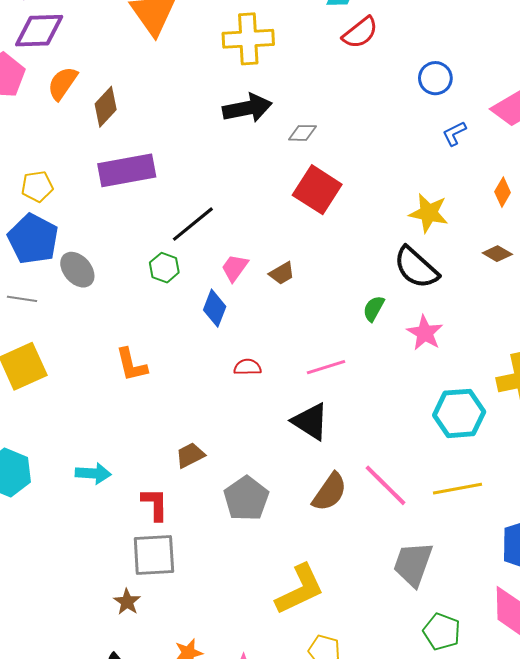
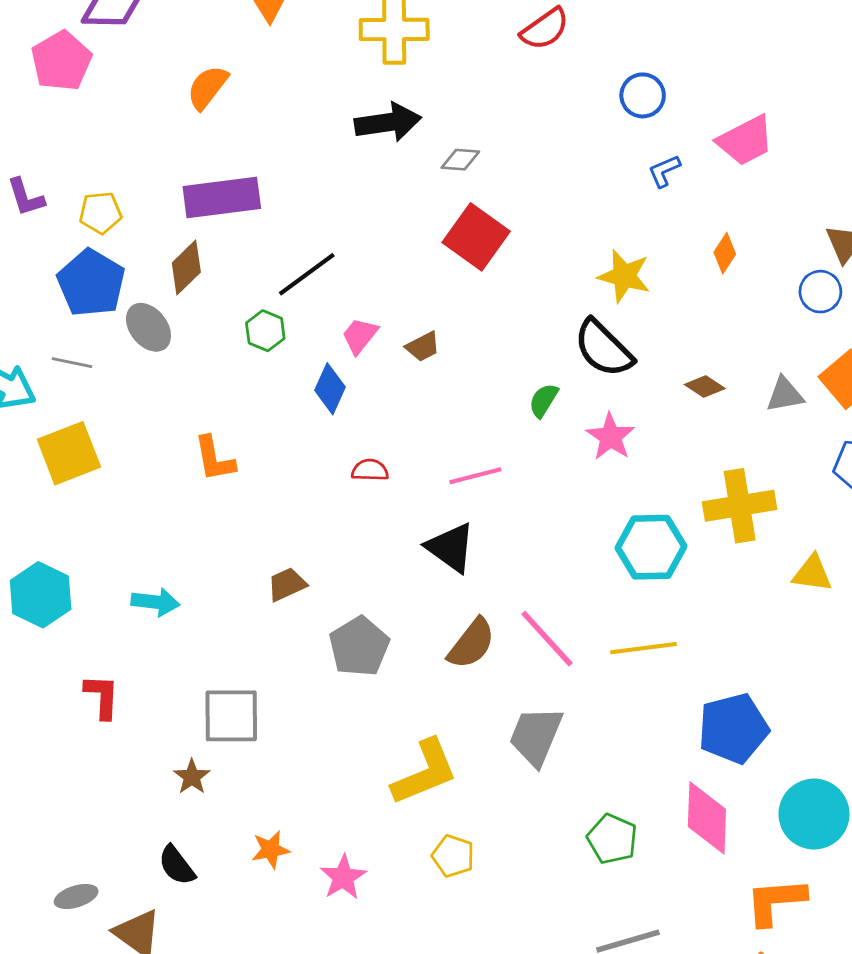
orange semicircle: (63, 83) -> (207, 87), moved
brown diamond: (106, 107) -> (186, 267), moved
brown diamond: (497, 254) -> (705, 386), moved
red L-shape: (155, 504) -> (102, 696), moved
gray trapezoid: (413, 564) -> (536, 736), moved

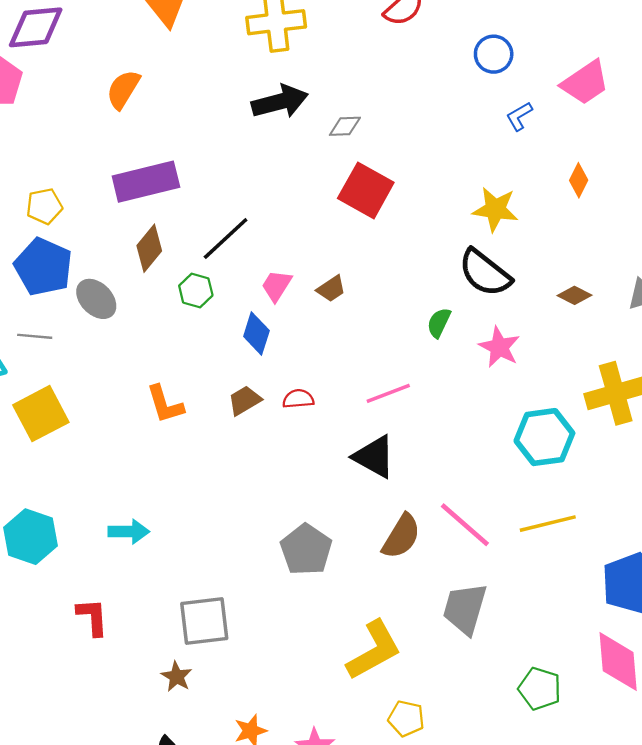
brown diamond: (186, 267) -> (149, 248), moved
brown trapezoid: (287, 584) -> (244, 400), moved

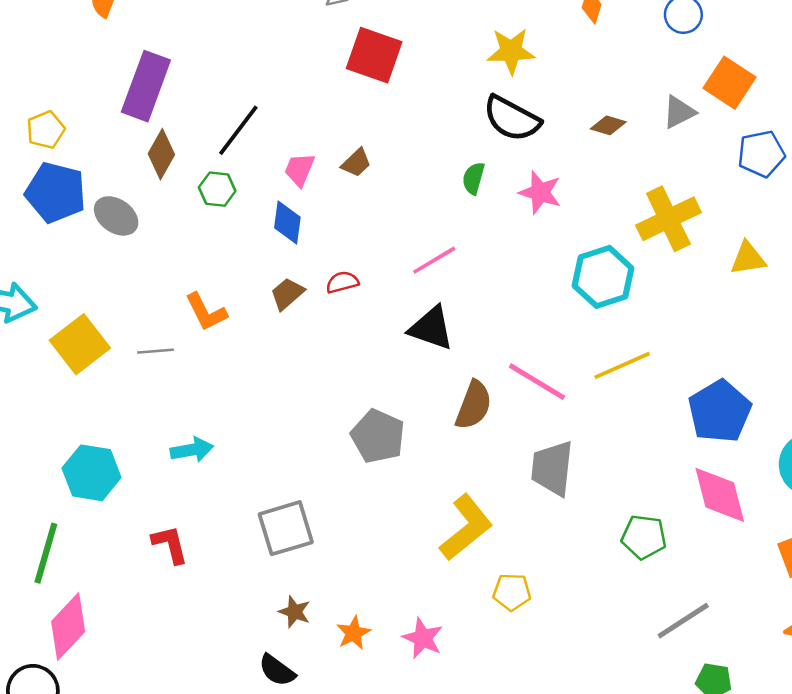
purple rectangle: (146, 182) -> (146, 86), turned -46
gray line: (35, 336) -> (155, 351), moved
brown star: (177, 677) -> (295, 612), moved

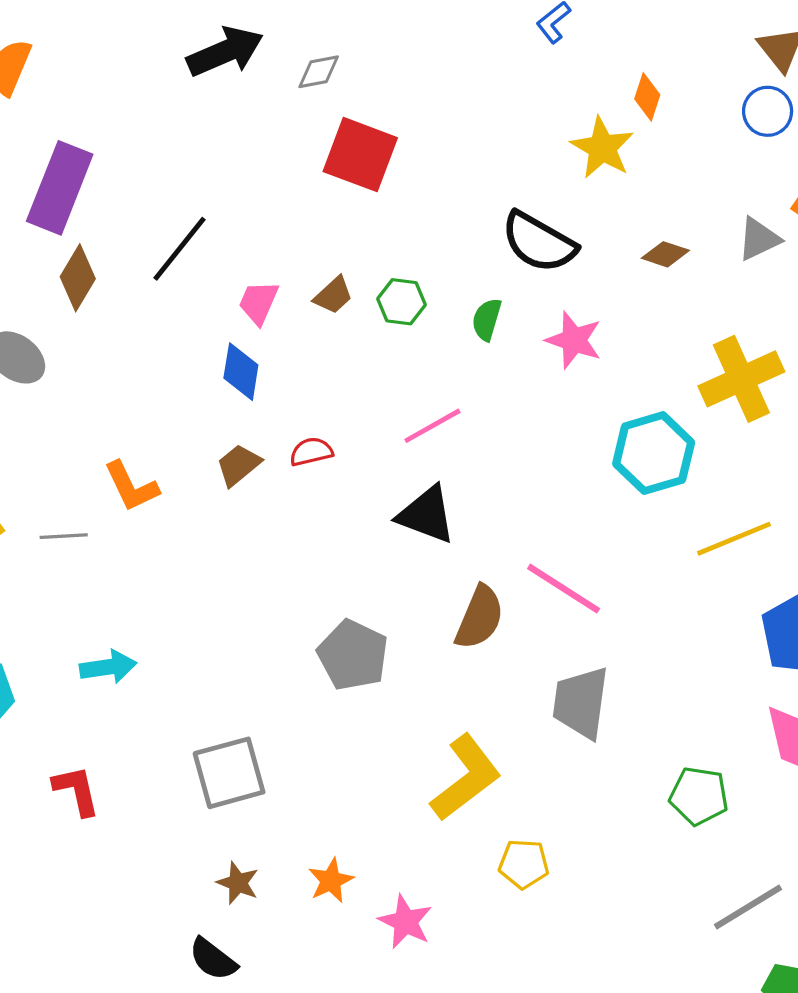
yellow star: (511, 51) -> (602, 148), moved, turned 30
green hexagon: (217, 189) -> (401, 302), moved
yellow line: (622, 365) -> (734, 539), moved
orange star: (353, 633) -> (331, 881), moved

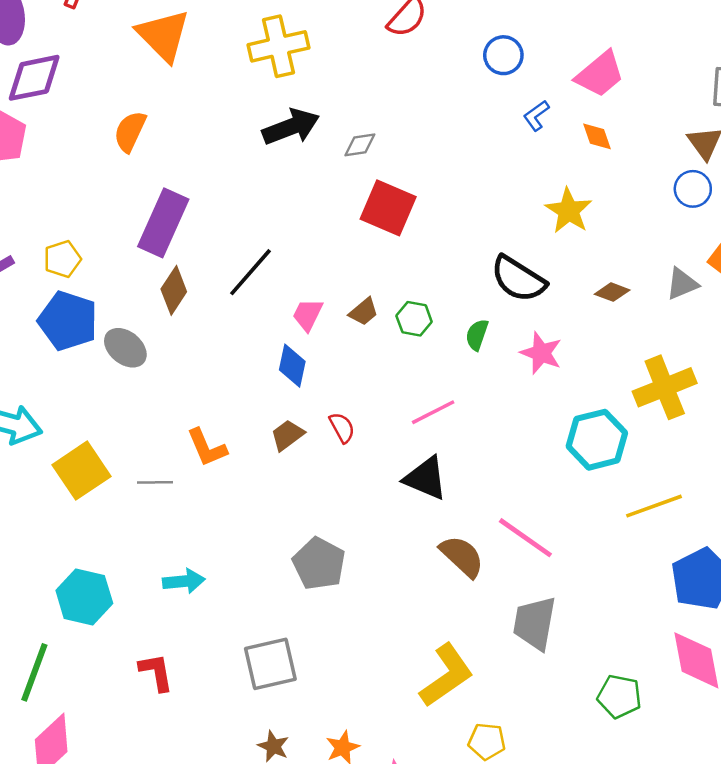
orange diamond: (647, 97) -> (597, 136), moved, turned -40
red semicircle: (311, 452) -> (342, 428), turned 72
brown semicircle: (480, 617) -> (462, 556), turned -72
gray pentagon: (353, 655) -> (319, 564), moved

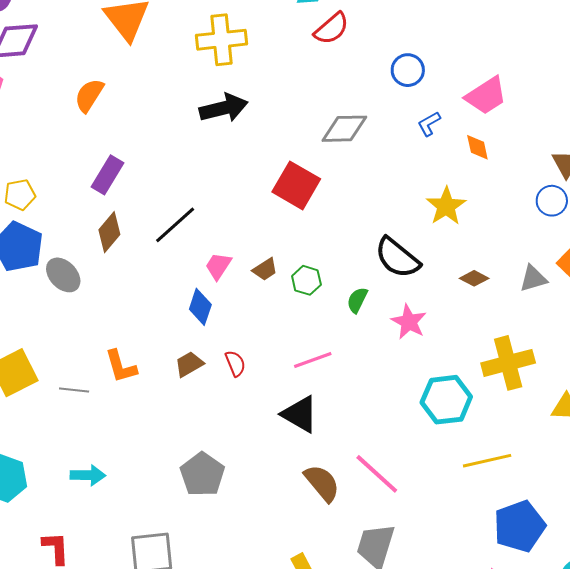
gray diamond: (360, 145) -> (344, 129), moved, size x1.6
purple rectangle: (163, 223) -> (108, 175), size x0.7

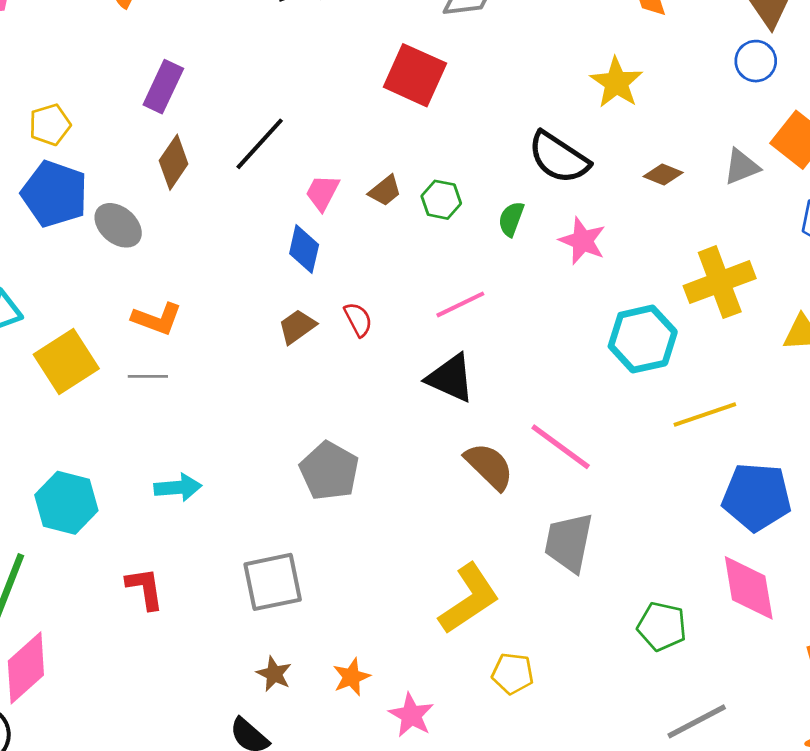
orange L-shape: (121, 366) -> (157, 319), moved, turned -48
blue pentagon: (519, 526) -> (757, 497), turned 30

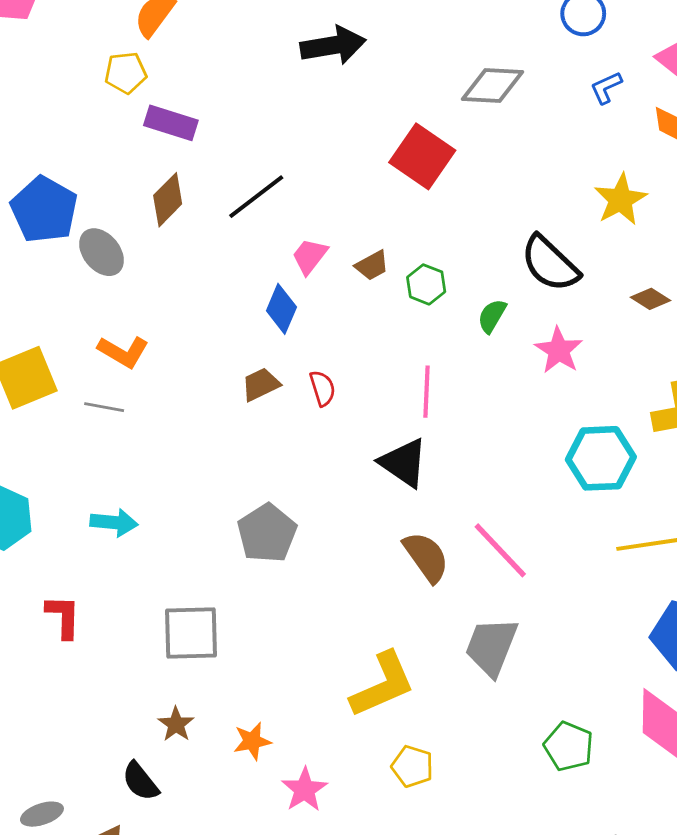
purple rectangle: (163, 87) -> (171, 123), turned 72
yellow pentagon: (50, 125) -> (126, 73), moved
pink line: (460, 304) -> (426, 392), turned -72

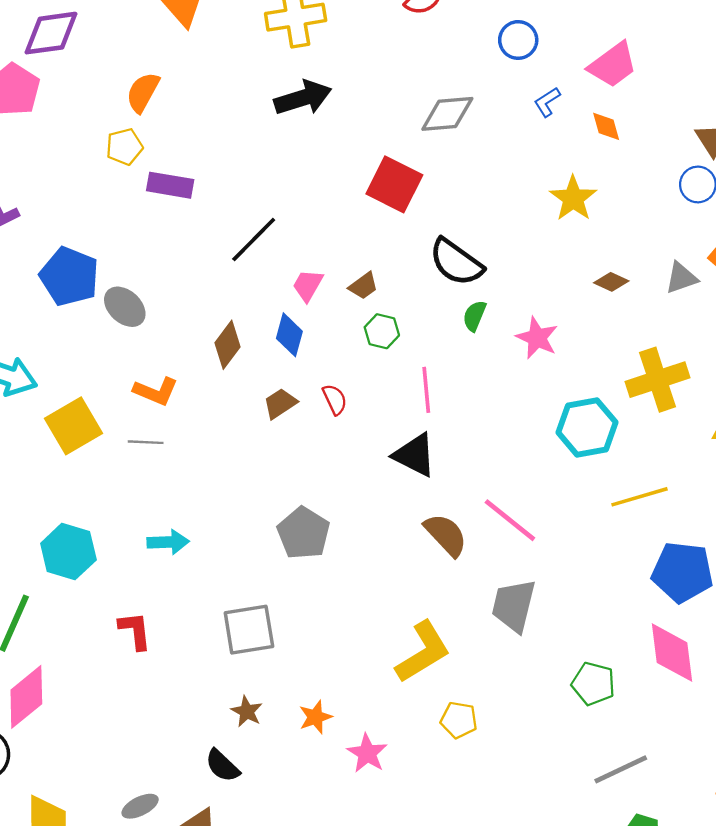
brown diamond: (168, 200) -> (227, 345), moved
black semicircle: (550, 264) -> (456, 262), moved
green hexagon: (426, 284) -> (382, 331), moved

